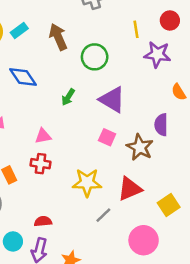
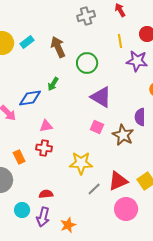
blue diamond: (23, 77) -> (30, 98), moved, turned -65
green arrow: (68, 97) -> (53, 84), moved
red triangle: (130, 189) -> (118, 181), moved

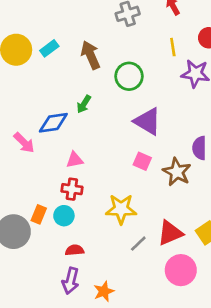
orange rectangle: (19, 157) -> (39, 214), moved, turned 48
cyan circle: (22, 210) -> (64, 216), moved

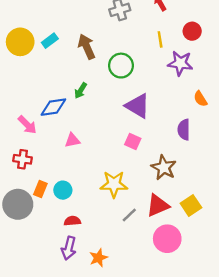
brown star: (177, 172) -> (164, 168), moved
red cross: (72, 189) -> (23, 159), moved

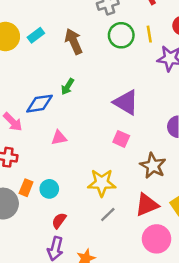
green circle: (121, 66) -> (121, 35), moved
gray line: (129, 215) -> (108, 215), moved
red semicircle: (72, 221) -> (59, 221), turned -49

